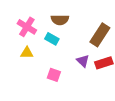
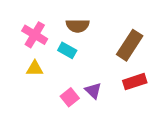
purple triangle: (83, 61) -> (93, 91), moved
pink square: (54, 75) -> (70, 97), turned 32

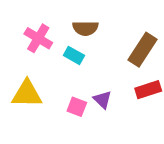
yellow triangle: (35, 69) -> (27, 94), moved, size x1.6
pink square: (70, 97) -> (77, 107), turned -30

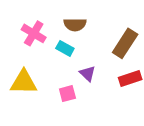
purple triangle: (103, 100) -> (88, 73), moved
pink square: (77, 107) -> (67, 94), turned -36

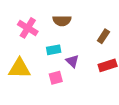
brown rectangle: (125, 43) -> (103, 36), size x0.6
cyan rectangle: (65, 48) -> (54, 50), moved, turned -40

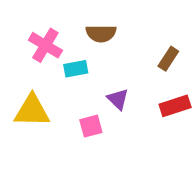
cyan rectangle: (54, 50) -> (76, 69), moved

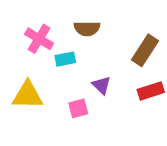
brown rectangle: (168, 59) -> (145, 50), size x1.5

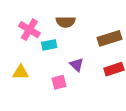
brown rectangle: (145, 50) -> (110, 38), turned 40
yellow triangle: (27, 95) -> (21, 72), size x0.7

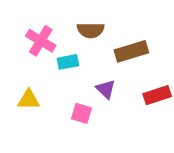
brown rectangle: (110, 38) -> (131, 51), moved
pink square: (59, 82) -> (82, 113), turned 32

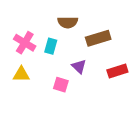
pink cross: (41, 41) -> (25, 43), moved
cyan rectangle: (68, 62) -> (51, 46), turned -63

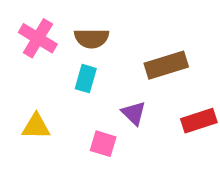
brown semicircle: (68, 22) -> (92, 38), moved
pink cross: (25, 43) -> (38, 38), moved

